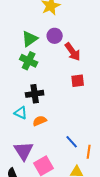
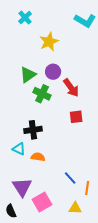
green cross: (29, 61) -> (42, 94), moved
orange semicircle: (40, 121) -> (38, 157), turned 32

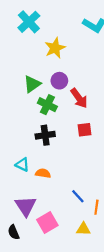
cyan cross: (25, 18) -> (29, 22), size x1.5
black cross: (33, 130) -> (45, 135), moved

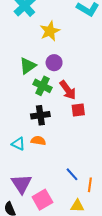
red arrow: (79, 98) -> (68, 90), moved
orange semicircle: (43, 173) -> (38, 141), moved

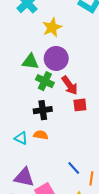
purple circle: (54, 63) -> (56, 58), size x1.5
green triangle: (28, 66) -> (30, 62), turned 42
purple triangle: (21, 184) -> (24, 177), turned -45

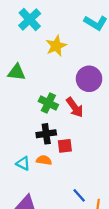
purple circle: (56, 58) -> (89, 79), moved
green triangle: (30, 62) -> (16, 72), moved
red square: (80, 105) -> (65, 146), moved

